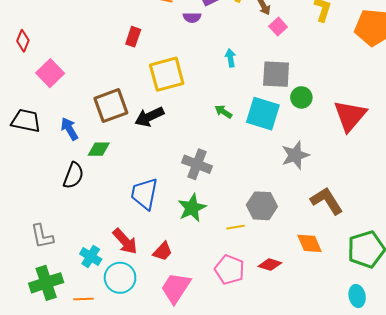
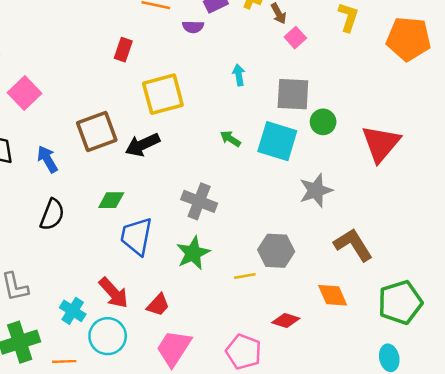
green diamond: (99, 149) -> (111, 200), moved
pink pentagon: (229, 270) -> (244, 352), moved

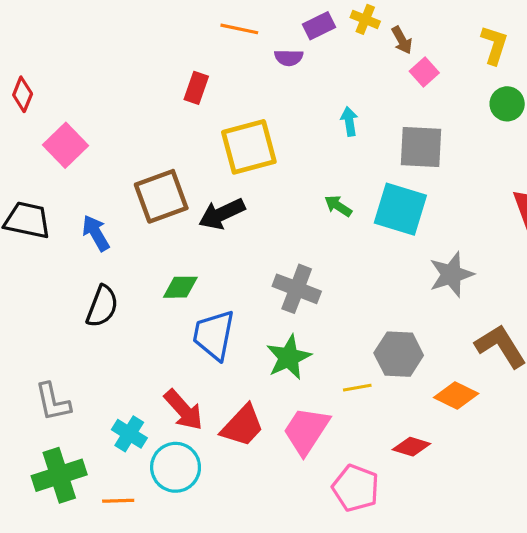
green circle: (323, 122) -> (507, 104), moved
orange diamond: (333, 295) -> (456, 396), moved, turned -40
red trapezoid: (158, 305) -> (242, 426), size x1.4
pink trapezoid: (174, 348) -> (306, 431), moved

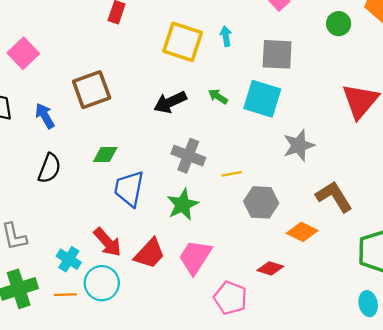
yellow square: (249, 147) -> (183, 42), moved, turned 33
black arrow: (222, 214) -> (170, 102), moved
yellow line: (357, 388) -> (232, 174), moved
orange line: (118, 501) -> (65, 295), moved

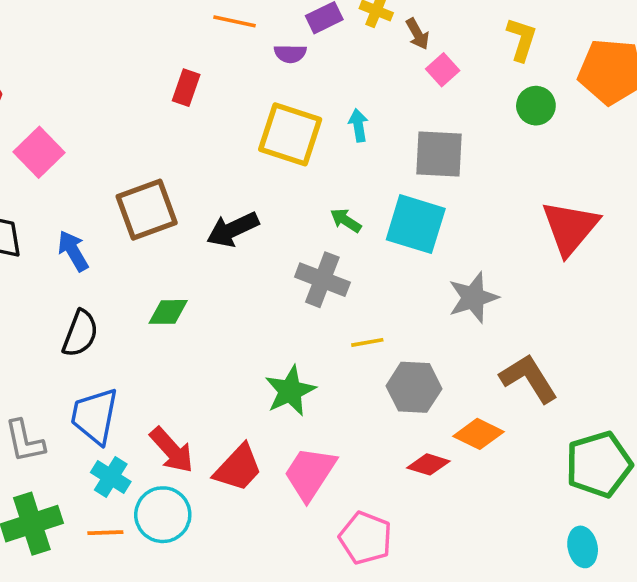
black arrow: (170, 102) -> (233, 229), moved
gray cross: (188, 156) -> (322, 280), moved
blue trapezoid: (129, 189) -> (95, 416), moved
red diamond: (270, 268) -> (428, 464), moved

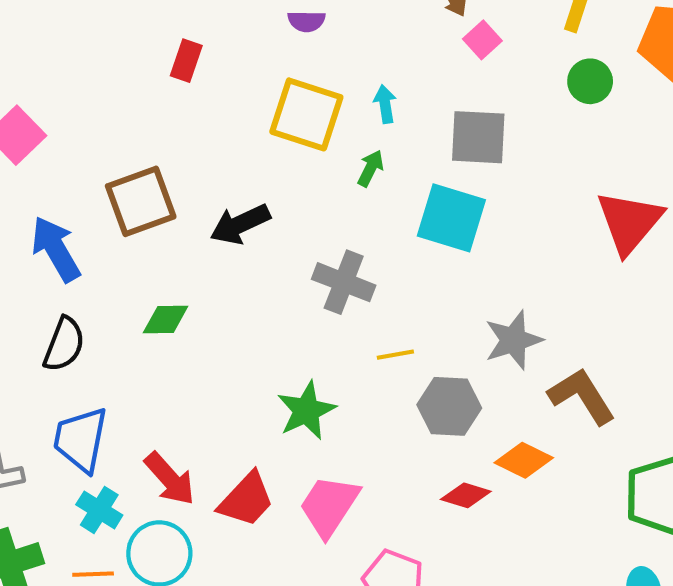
green arrow: (346, 220) -> (371, 168), moved, turned 84
blue arrow: (73, 251) -> (56, 249), size x1.4
gray star: (473, 298) -> (513, 340), moved

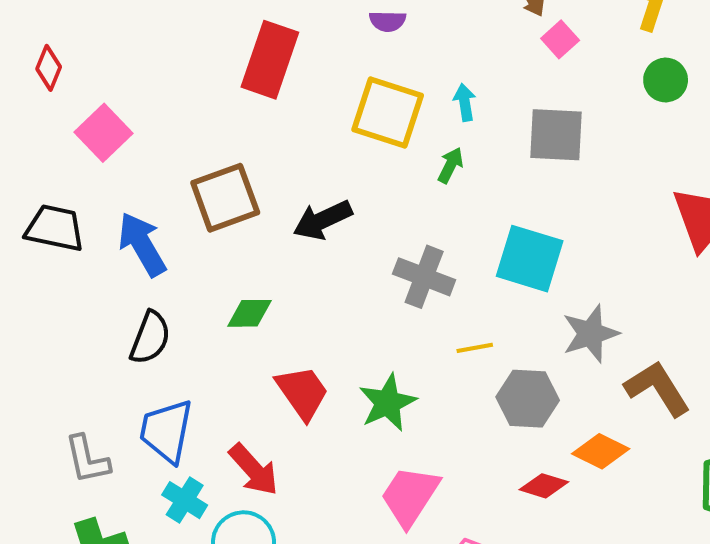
red rectangle: (186, 61) -> (270, 60), size x1.8
cyan square: (451, 218) -> (530, 259), moved
red trapezoid: (246, 500) -> (302, 392), moved, turned -78

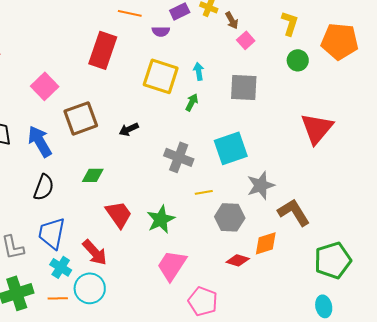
pink square: (103, 133) -> (45, 86), moved
black arrow: (323, 220) -> (129, 129), size x0.7
cyan square: (530, 259) -> (231, 148), turned -36
orange diamond: (601, 451) -> (266, 243), turned -44

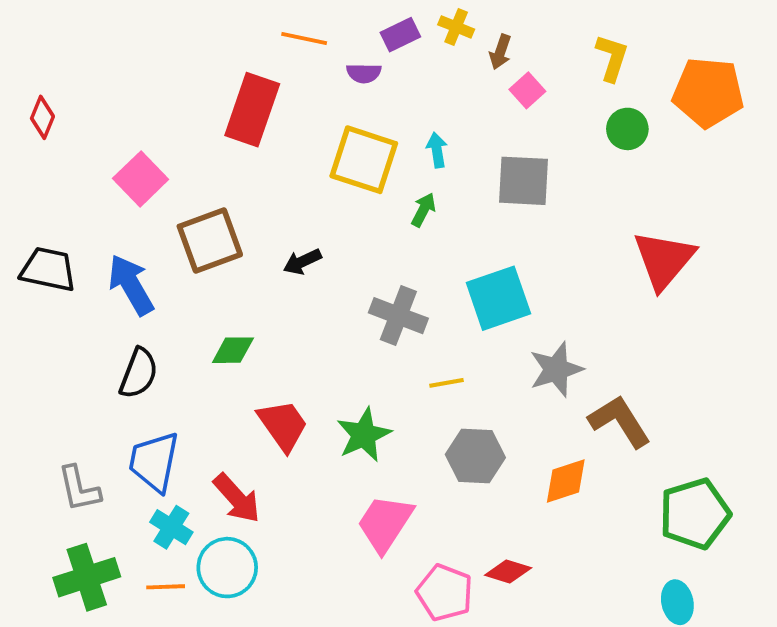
brown arrow: (232, 20) -> (500, 52), turned 48
gray hexagon: (230, 217) -> (475, 456), moved
red diamond: (238, 260) -> (508, 571), moved

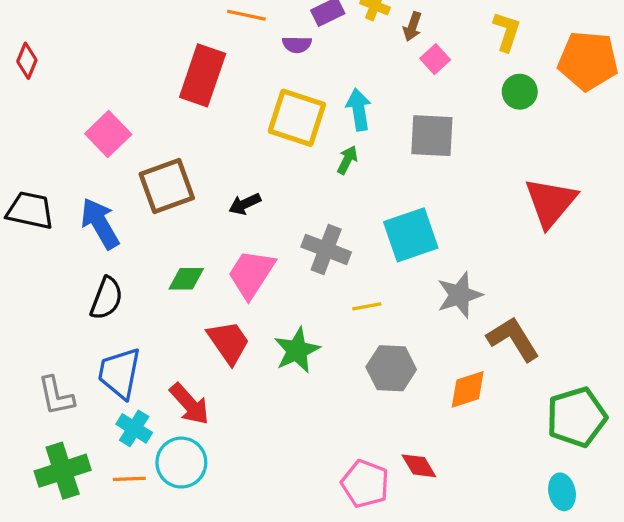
red diamond: (42, 117) -> (27, 61), moved
cyan arrow: (437, 150) -> (359, 110), size x1.4
pink trapezoid: (385, 523) -> (251, 274), moved
red diamond: (508, 571) -> (419, 466), turned 42

